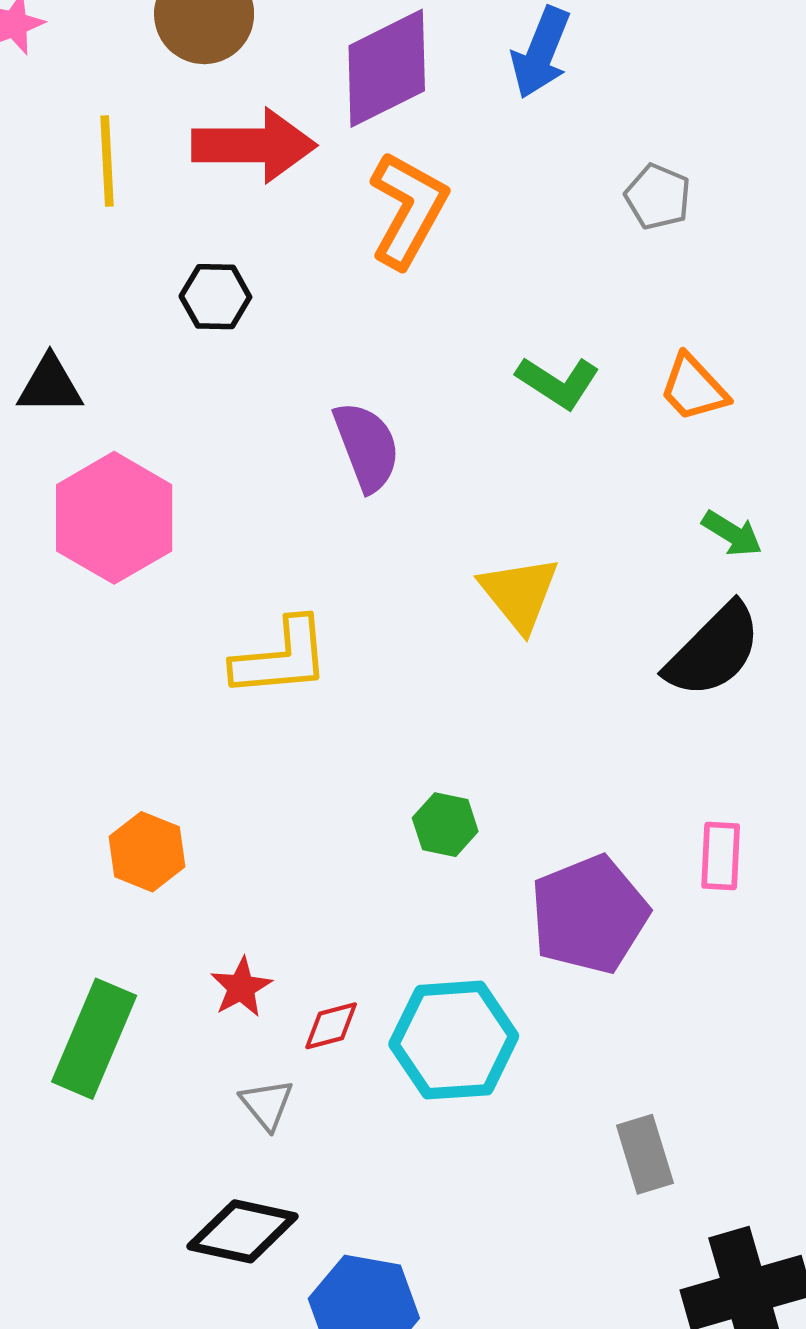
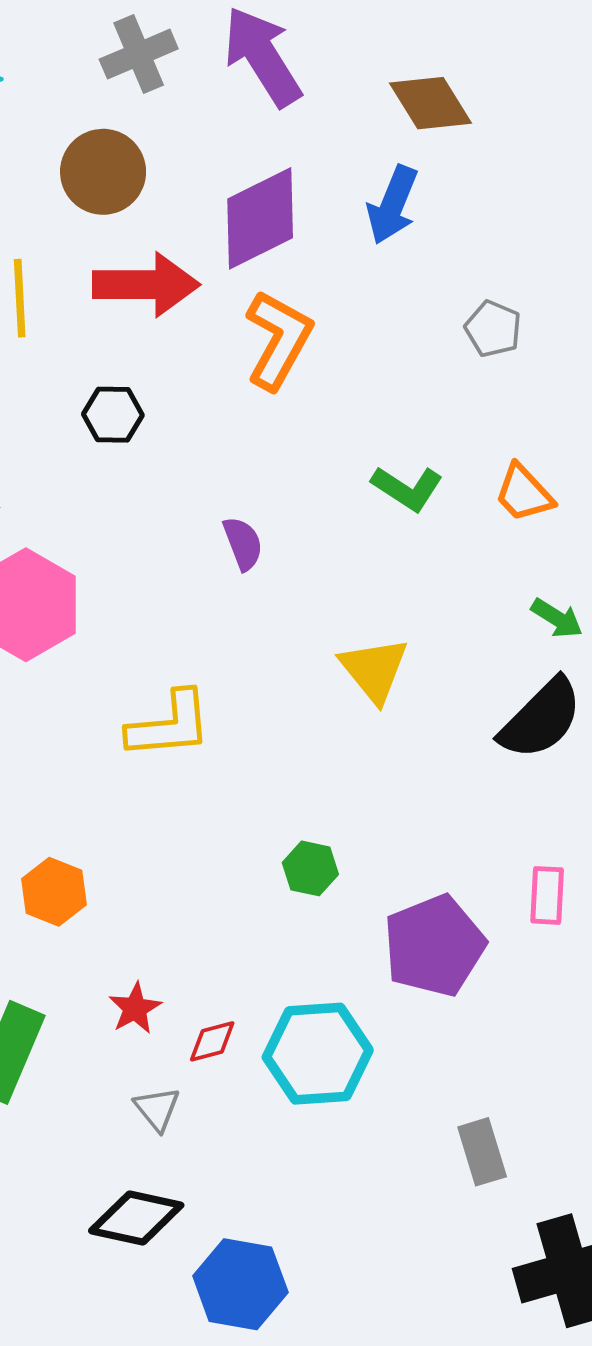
purple semicircle: (367, 446) -> (243, 543), size x0.7

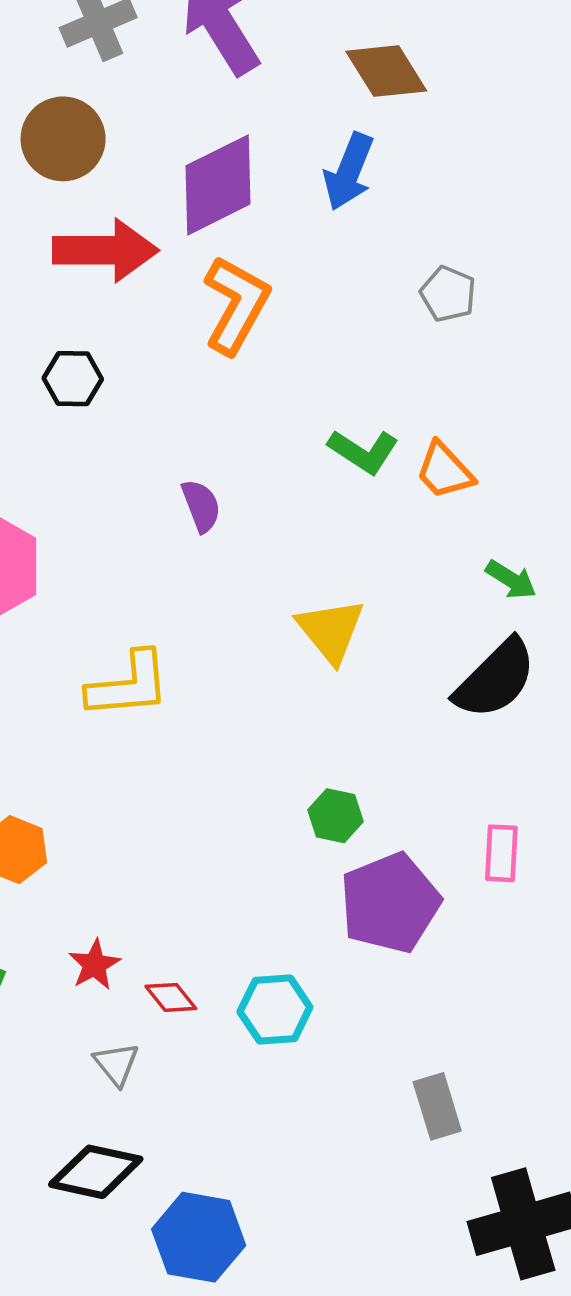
orange trapezoid: (524, 493) -> (444, 471), moved
green hexagon: (310, 868) -> (335, 816), moved
red diamond: (212, 1041) -> (171, 997), turned 66
cyan hexagon: (318, 1054) -> (275, 1010), size x0.7

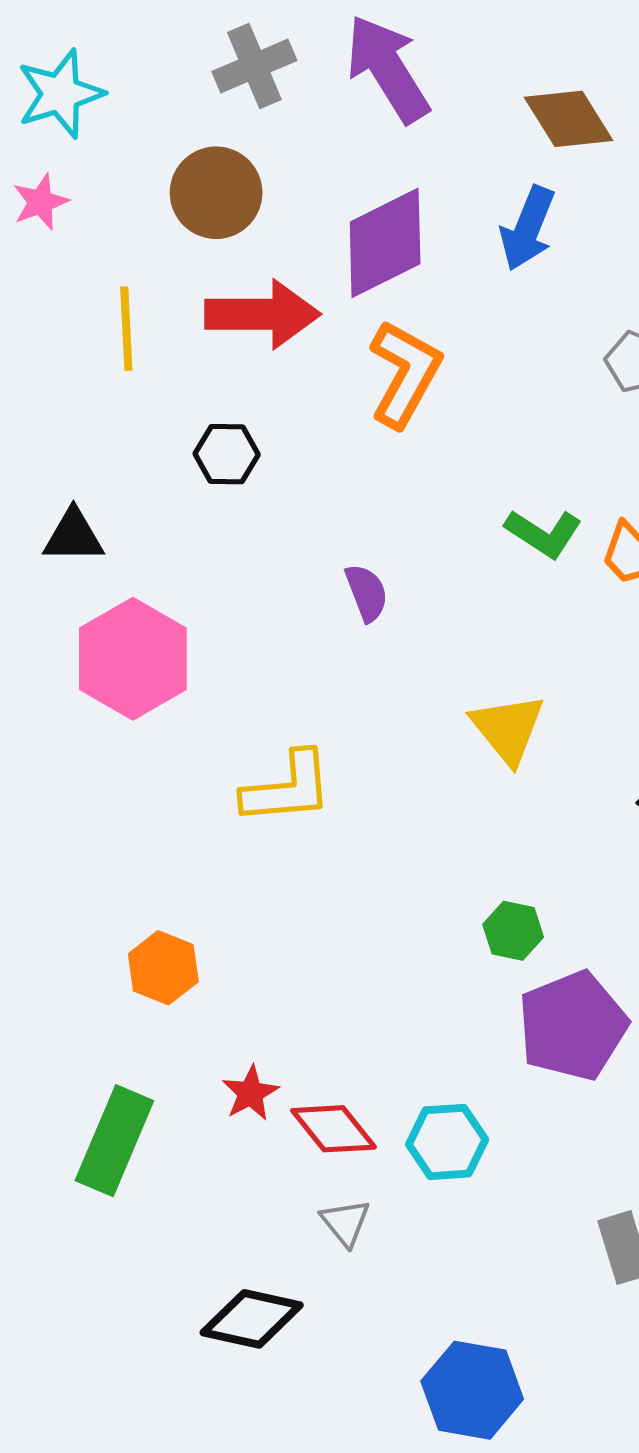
red diamond: (171, 997) -> (334, 1129), size x1.5
gray triangle: (116, 1064) -> (345, 1222), moved
blue hexagon: (199, 1237) -> (472, 1390), moved

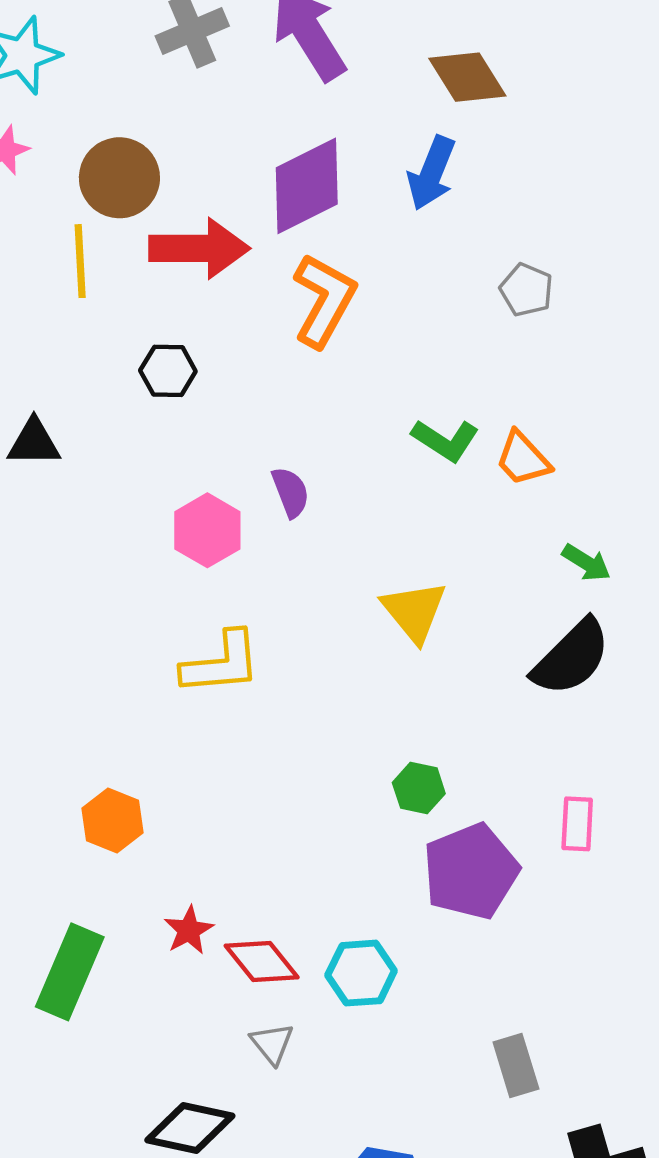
brown circle: (216, 193) -> (119, 178), moved
pink hexagon: (133, 659) -> (207, 530), moved, size x0.7

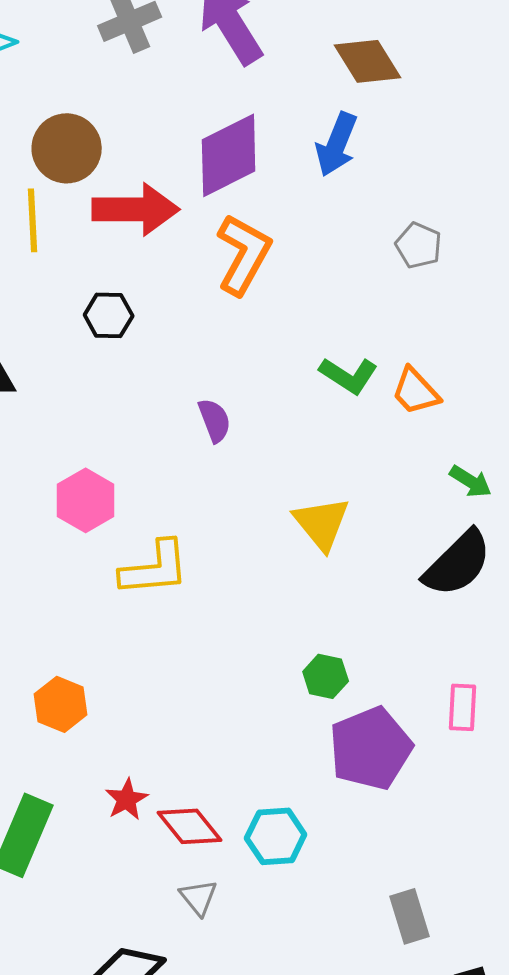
pink hexagon: (207, 530) -> (86, 500), moved

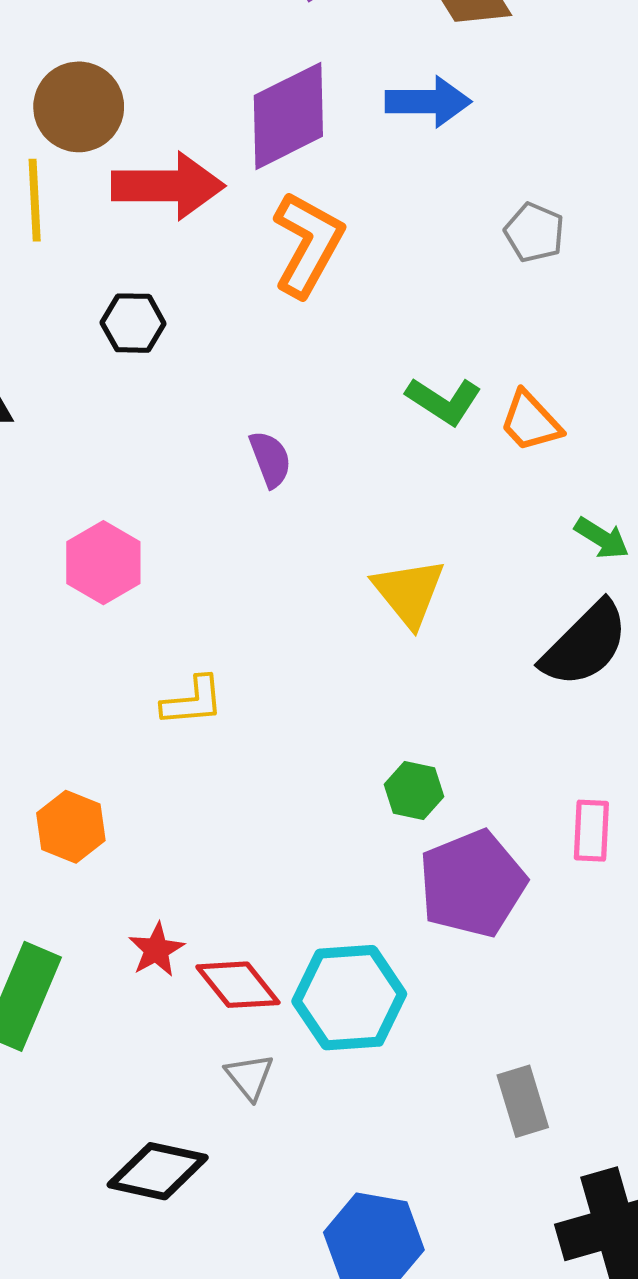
blue arrow: (337, 144) -> (428, 102), turned -112
yellow L-shape: (155, 568) -> (193, 701), moved, size x0.7
cyan hexagon: (276, 836) -> (349, 998), size x1.4

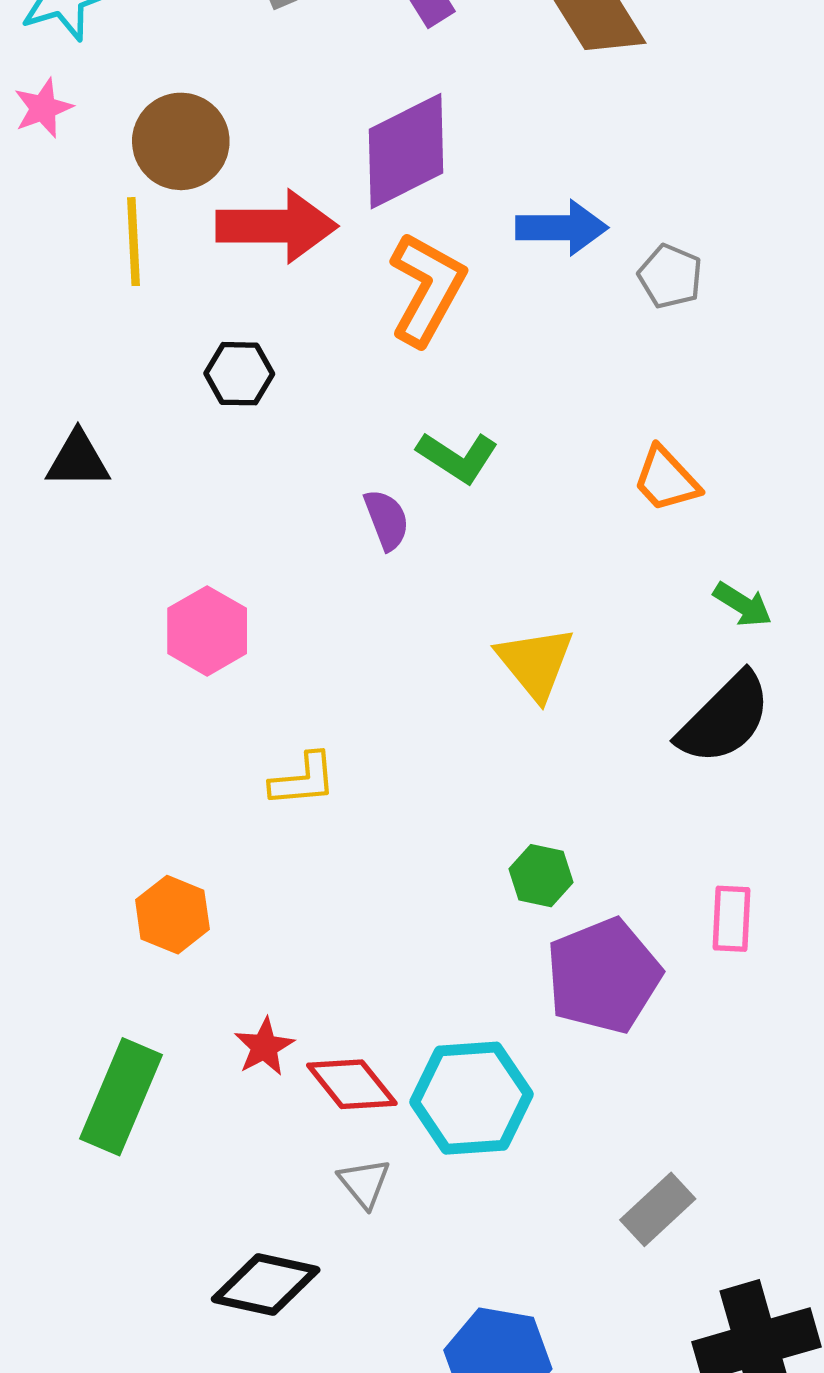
blue arrow: (428, 102) -> (562, 228), moved
green L-shape: (444, 401) -> (458, 457), moved
gray rectangle: (523, 1101) -> (658, 1209), turned 64

